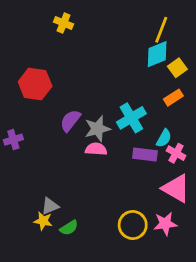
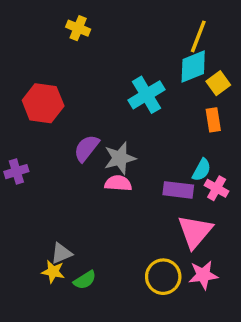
orange rectangle: (173, 98) -> (213, 120), turned -66
cyan cross: (131, 118) -> (147, 95), moved
pink triangle: (176, 188) -> (195, 232), moved, turned 40

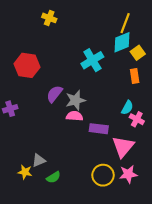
purple rectangle: (178, 190) -> (99, 129), moved
yellow star: (53, 272) -> (25, 172), moved

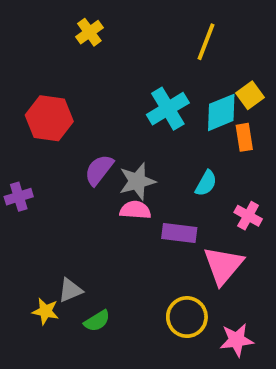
yellow cross: (49, 18) -> (89, 32), turned 32
yellow line: (125, 23) -> (206, 42), moved
cyan diamond: (122, 42) -> (221, 112), moved
cyan semicircle: (127, 108) -> (206, 183), moved
pink star: (128, 174) -> (237, 340), moved

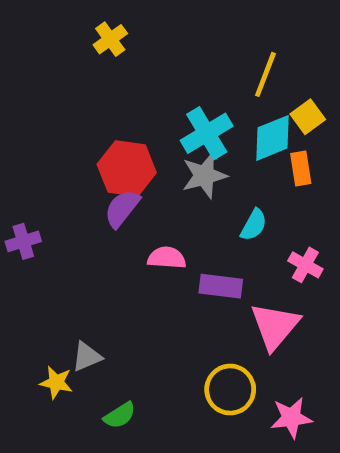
yellow line: (206, 42) -> (265, 74), moved
red hexagon: (49, 118) -> (127, 168), moved
gray star: (137, 181) -> (204, 176), moved
green semicircle: (97, 321) -> (120, 415), moved

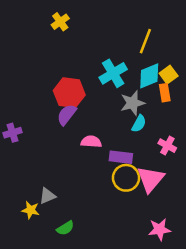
yellow square: (308, 117) -> (169, 75), moved
gray star: (204, 176) -> (132, 103), moved
yellow circle: (230, 390) -> (126, 178), moved

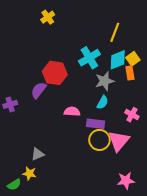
purple semicircle: (67, 115) -> (39, 90), moved
cyan semicircle: (139, 124) -> (103, 102), moved
yellow star: (31, 210) -> (29, 173), moved
green semicircle: (65, 228) -> (14, 185), moved

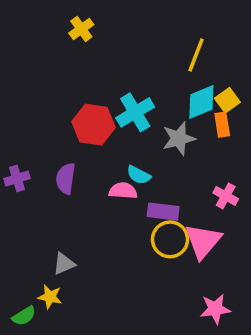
cyan cross: (89, 58) -> (135, 112), moved
purple semicircle: (39, 90) -> (66, 179), moved, turned -30
cyan semicircle: (103, 102) -> (139, 175), moved, turned 88

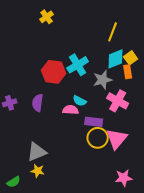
pink cross: (226, 196) -> (118, 101), moved, size x1.5
gray triangle: (64, 264) -> (37, 152), size x1.5
yellow star: (50, 297) -> (38, 171), moved

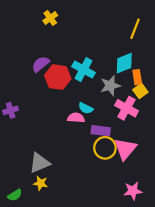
yellow line: (113, 32) -> (135, 29), moved
yellow square: (131, 58) -> (140, 91), moved
cyan cross: (78, 65) -> (83, 70), turned -30
purple semicircle: (38, 103) -> (41, 64), moved, turned 42

